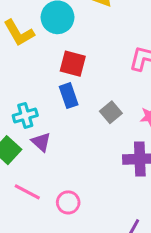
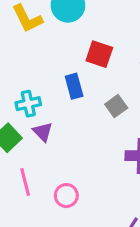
red square: (73, 64) -> (99, 54), moved
pink line: (27, 192) -> (25, 182), turned 44

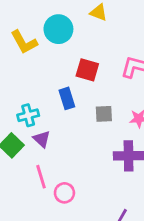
gray square: (116, 106) -> (104, 114), turned 36
pink line: (25, 182) -> (41, 177), moved

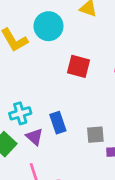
blue rectangle: (67, 98) -> (58, 123), moved
gray square: (104, 114) -> (95, 135), moved

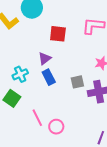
purple triangle: (34, 137) -> (45, 58), moved, turned 48

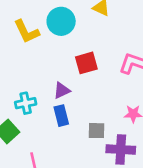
red square: (58, 34) -> (86, 63), turned -36

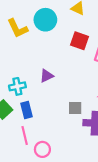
red square: (86, 63) -> (80, 41), moved, turned 36
blue rectangle: (61, 116) -> (27, 110), moved

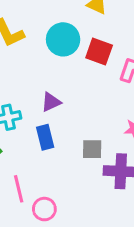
cyan circle: (45, 20) -> (63, 39), moved
blue rectangle: (27, 110) -> (45, 137), moved

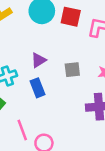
gray square: (92, 149) -> (72, 70), moved

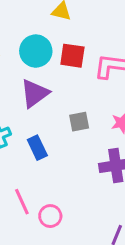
purple triangle: (39, 60) -> (35, 93), moved, size x1.5

